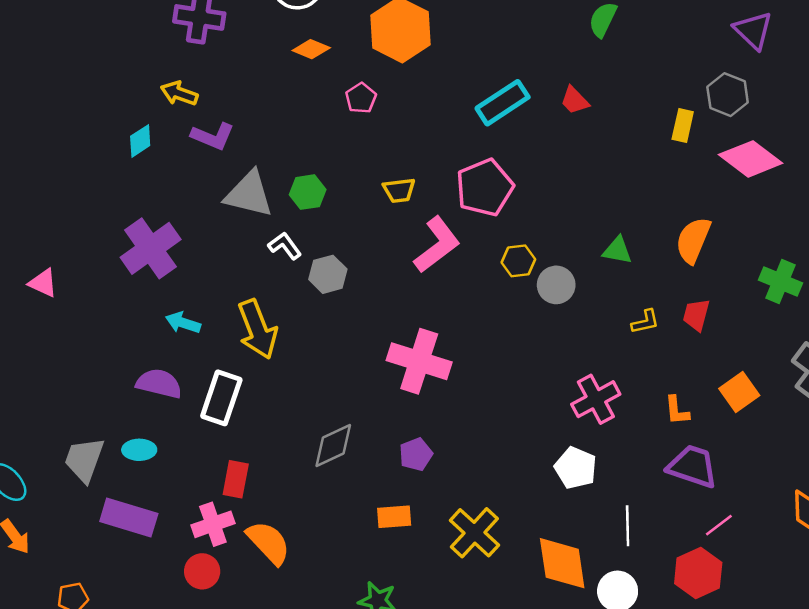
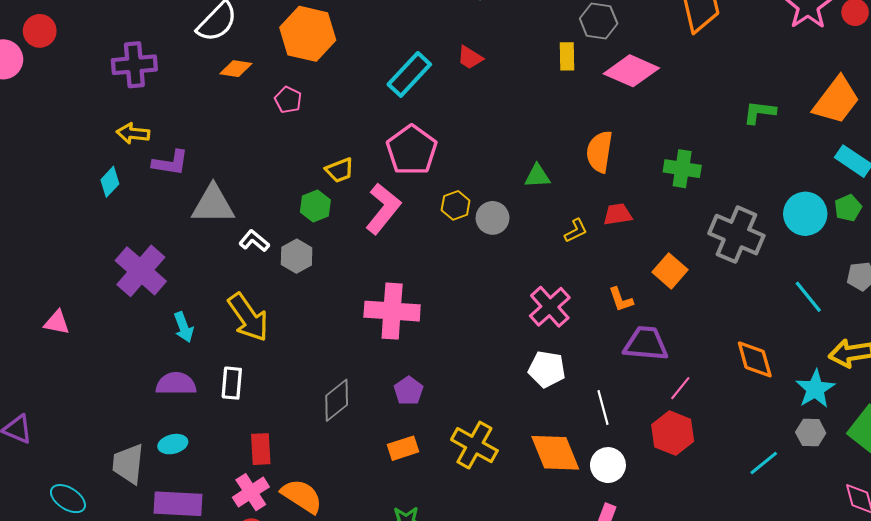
green hexagon: (308, 192) -> (315, 206), moved
red trapezoid: (696, 315) -> (618, 214), turned 80
cyan arrow: (183, 323) -> (184, 327), turned -116
white rectangle: (221, 398) -> (232, 383), size x0.7

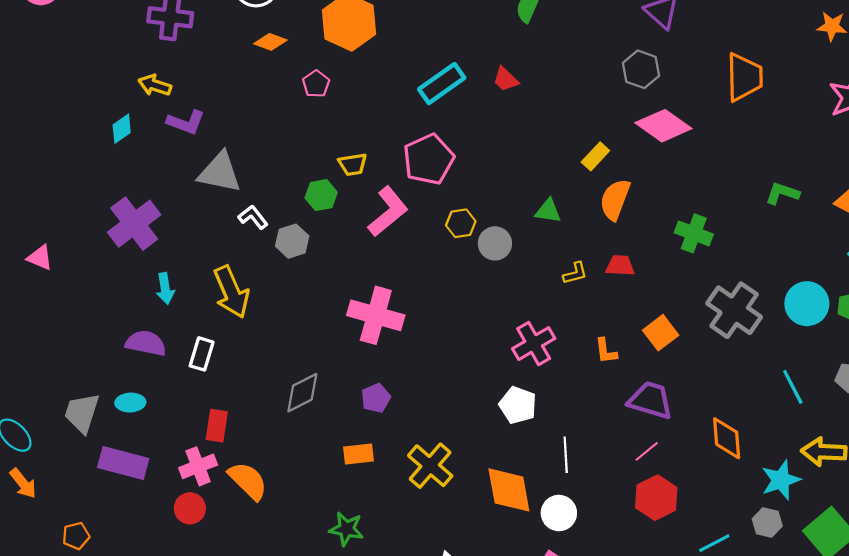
yellow rectangle: (567, 56) -> (595, 156), moved, turned 32
purple trapezoid: (646, 344) -> (651, 400), moved
red hexagon: (673, 433) -> (656, 498), moved

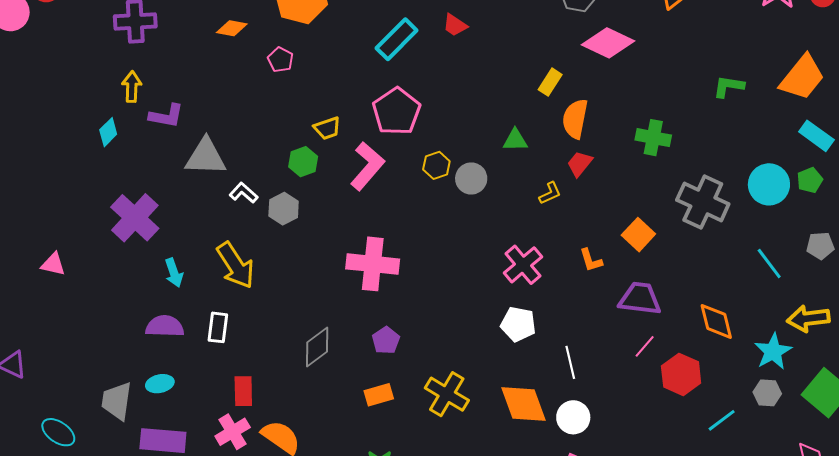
yellow arrow: (155, 85) -> (132, 87), turned 84
red trapezoid: (620, 266) -> (580, 164), moved, turned -44
red hexagon: (656, 498) -> (681, 374), moved

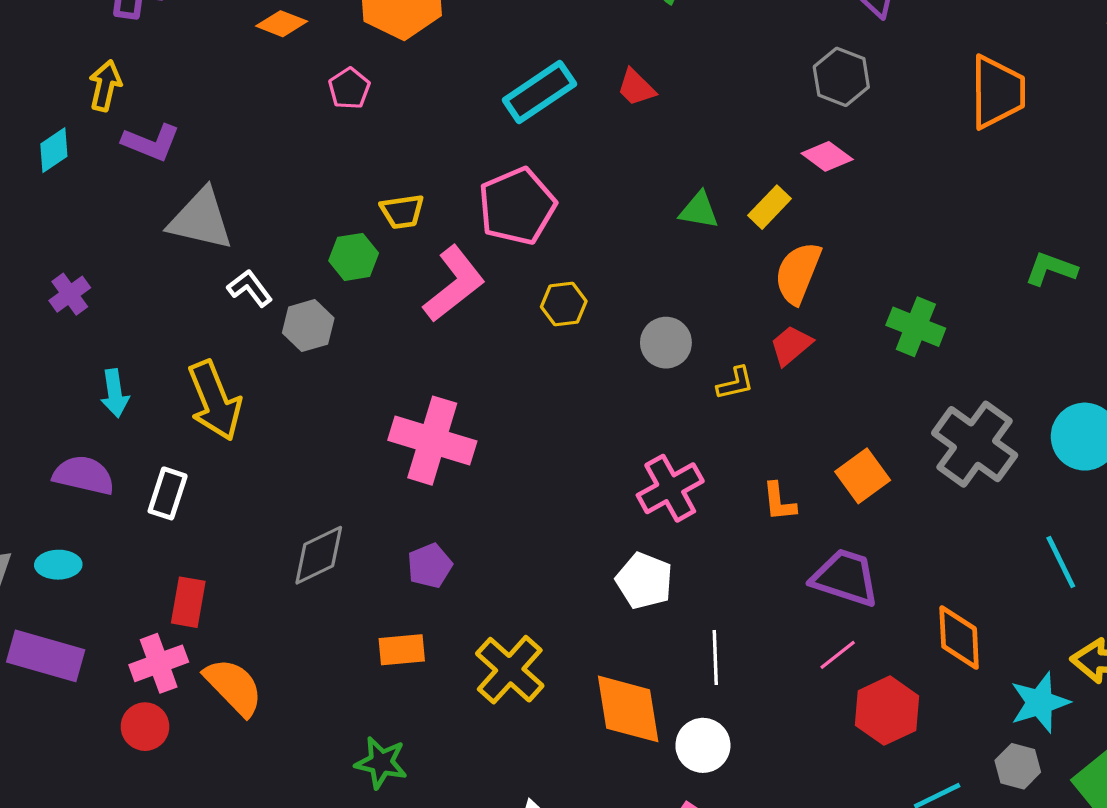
pink diamond: (608, 43) -> (827, 156), moved, size x0.6
green triangle: (515, 140) -> (699, 210), moved
gray circle: (471, 179) -> (666, 343), moved
purple cross: (135, 218) -> (70, 294), size x0.5

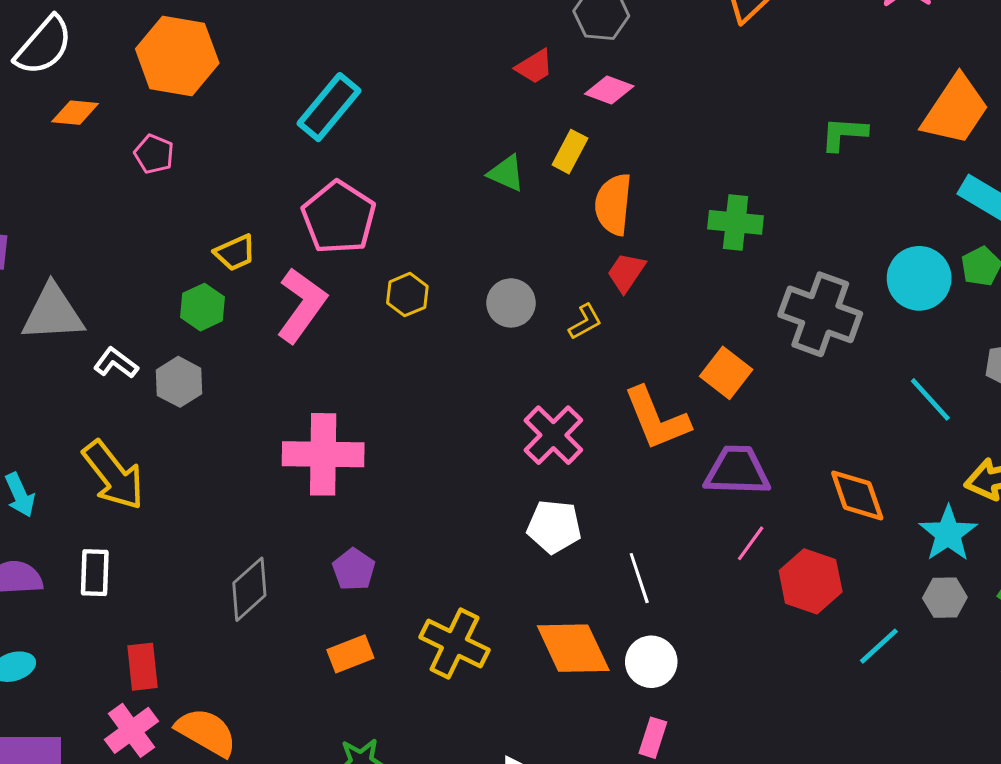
red trapezoid: (636, 88) -> (534, 67), moved, turned -60
green triangle: (699, 210) -> (506, 173), turned 30
orange L-shape: (779, 502) -> (657, 419), size x1.8

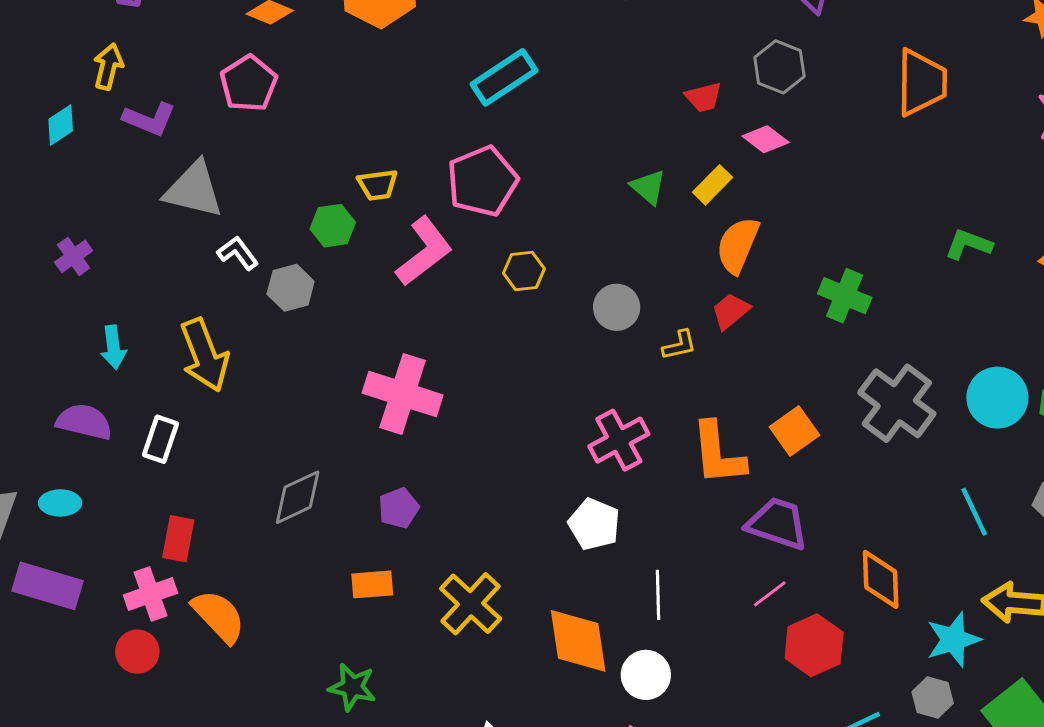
pink pentagon: (154, 154) -> (249, 83), moved, size x1.5

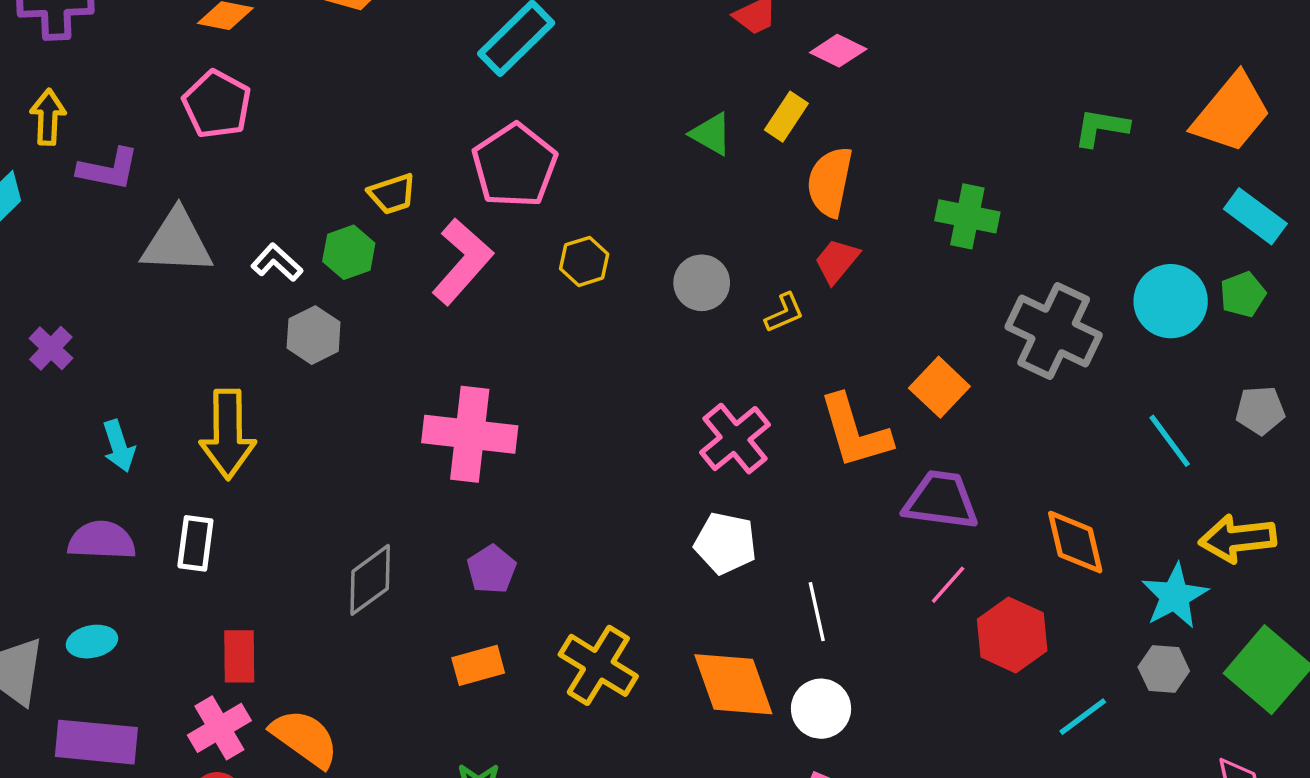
white L-shape: (238, 253) -> (277, 262), moved
yellow arrow: (204, 355) -> (228, 434), turned 32

